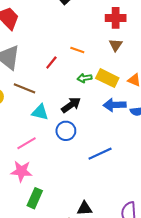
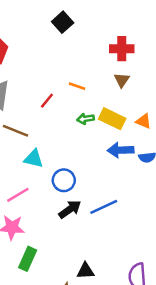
black arrow: (71, 105) -> (70, 209), moved

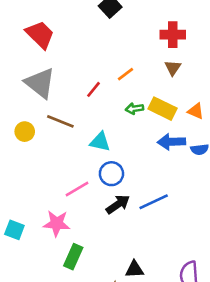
orange line: (77, 86) -> (126, 74), turned -56
cyan triangle: (34, 159) -> (100, 142), moved
pink line: (18, 195) -> (77, 189), moved

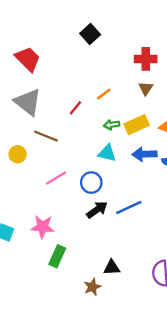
yellow rectangle: (163, 109) -> (137, 125), turned -50
yellow circle: (25, 132) -> (18, 154), moved
cyan triangle: (100, 142) -> (107, 153), moved
pink line: (77, 189) -> (56, 178), moved

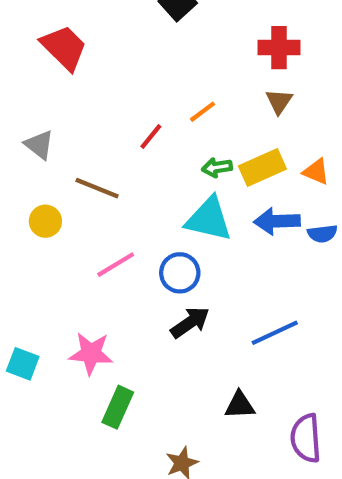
gray triangle: (28, 102) -> (39, 145), moved, size x0.6
cyan triangle: (107, 153) -> (209, 219), size x1.4
blue line: (129, 208) -> (275, 333), moved
black triangle: (112, 268) -> (240, 405), moved

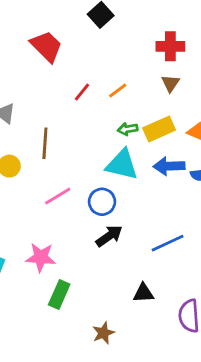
red trapezoid: (64, 48) -> (46, 46), moved
red line: (151, 136) -> (82, 92), moved
brown line: (97, 188) -> (45, 143), turned 72

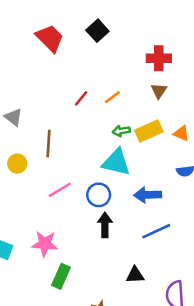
red trapezoid: (46, 46) -> (50, 38), moved
blue arrow: (169, 166) -> (148, 195), moved
black arrow: (109, 236) -> (105, 225), turned -55

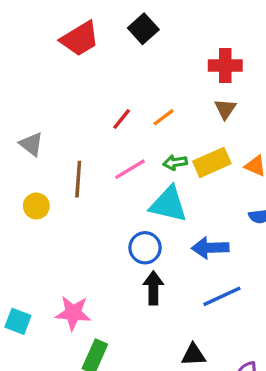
red trapezoid: (50, 38) -> (80, 39), turned 104
pink line: (60, 190) -> (130, 169), moved

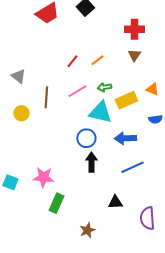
yellow rectangle: (212, 162) -> (126, 100), moved

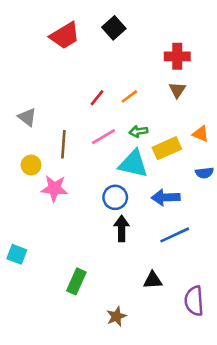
pink star: (43, 177) -> (54, 188), moved

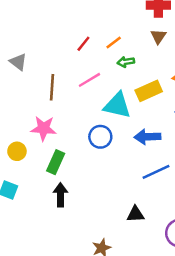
green arrow: (138, 131) -> (126, 62), moved
yellow circle: (31, 165) -> (17, 151), moved
black arrow: (122, 228) -> (60, 195), moved
green rectangle: (76, 281) -> (56, 162), moved

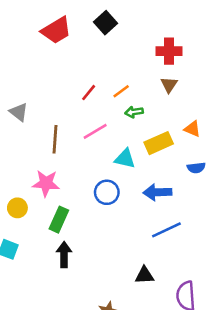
cyan triangle: (117, 105) -> (125, 159), size x0.7

